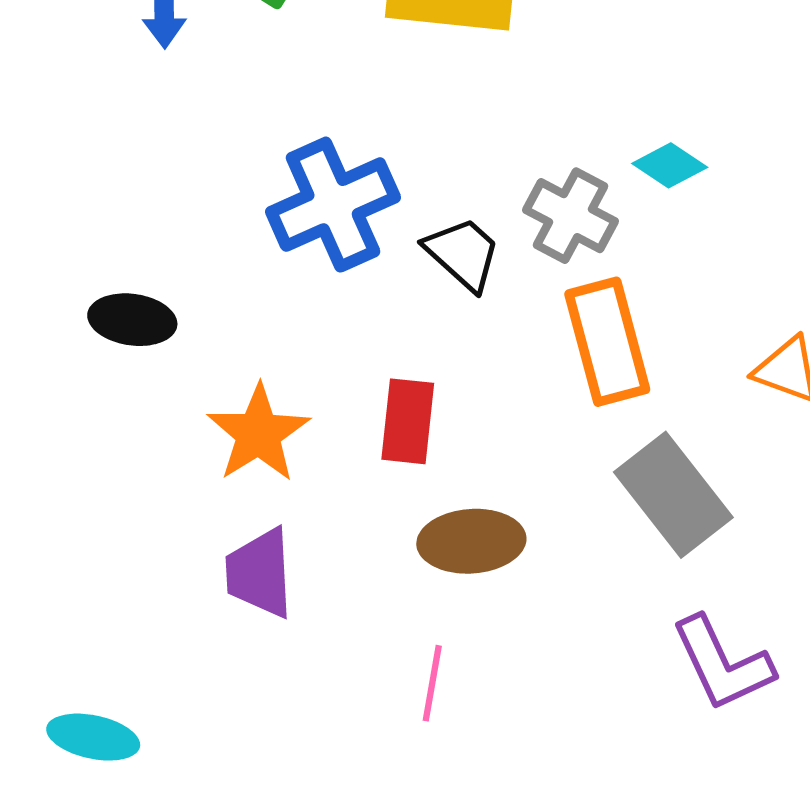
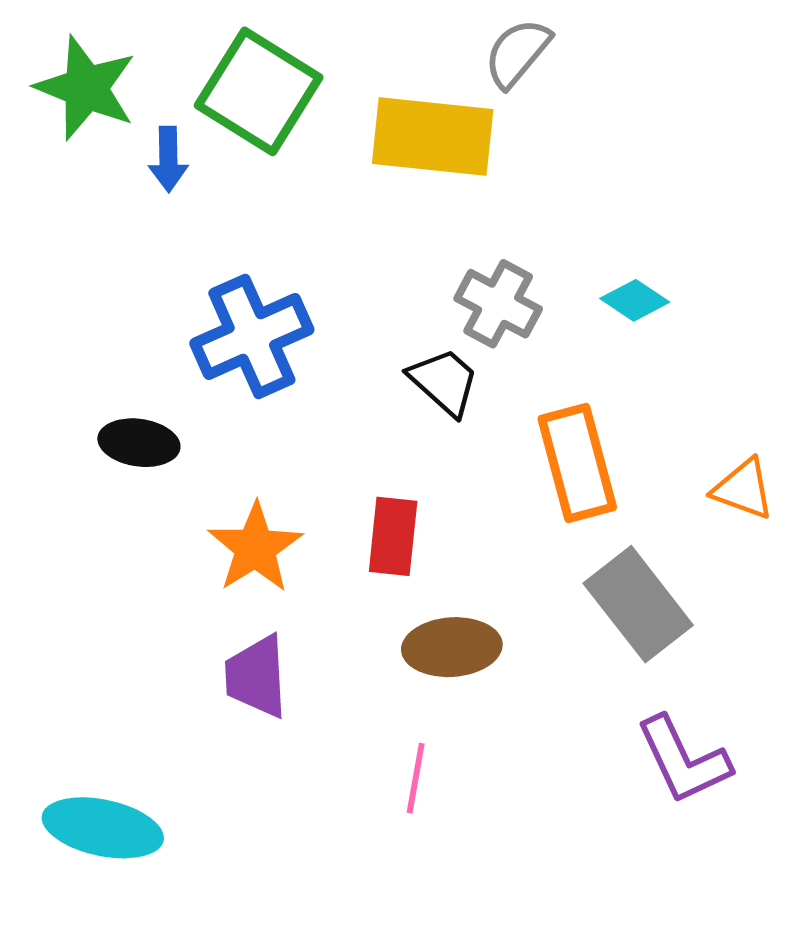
blue cross: (333, 205) -> (252, 336), moved
gray cross: (571, 216) -> (498, 304), moved
cyan ellipse: (93, 737) -> (103, 828), size x1.4

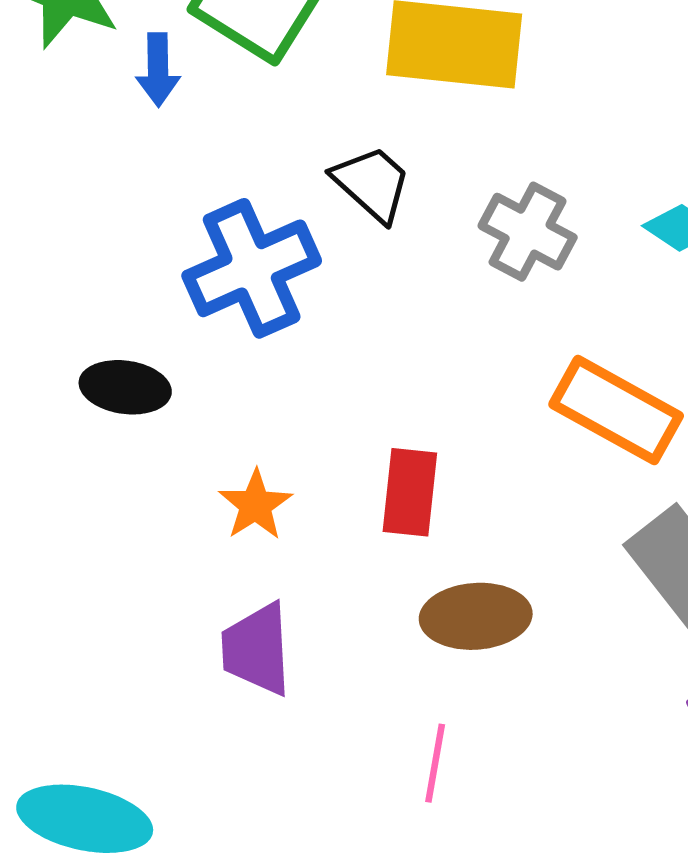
black trapezoid: (444, 382) -> (372, 184), moved
orange rectangle: (577, 463) -> (616, 410), turned -46
orange star: (255, 548) -> (255, 505), size x0.7

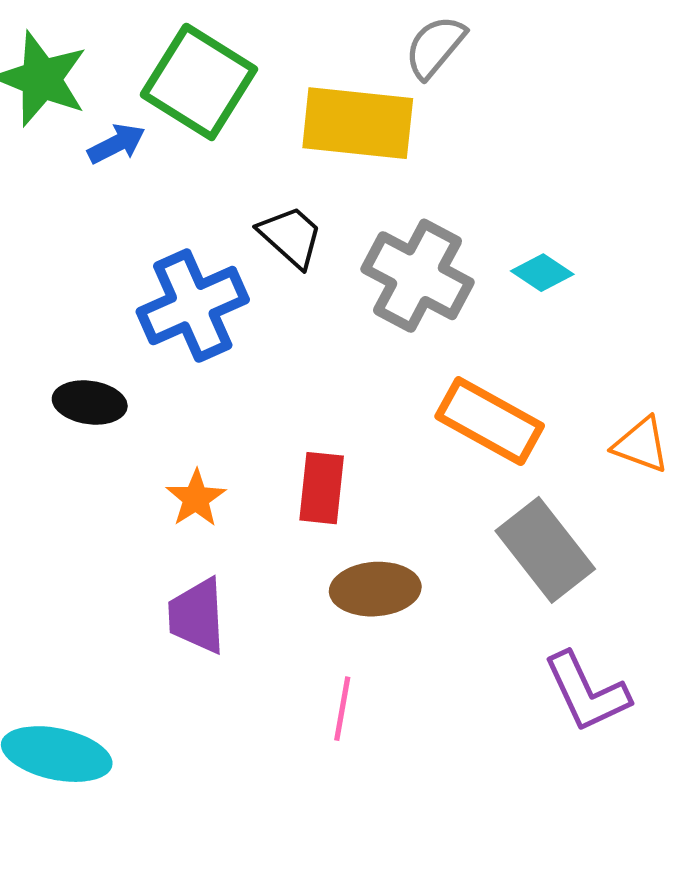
blue arrow: (158, 70) -> (116, 144), turned -116
gray cross: (528, 232) -> (417, 276), size x1.4

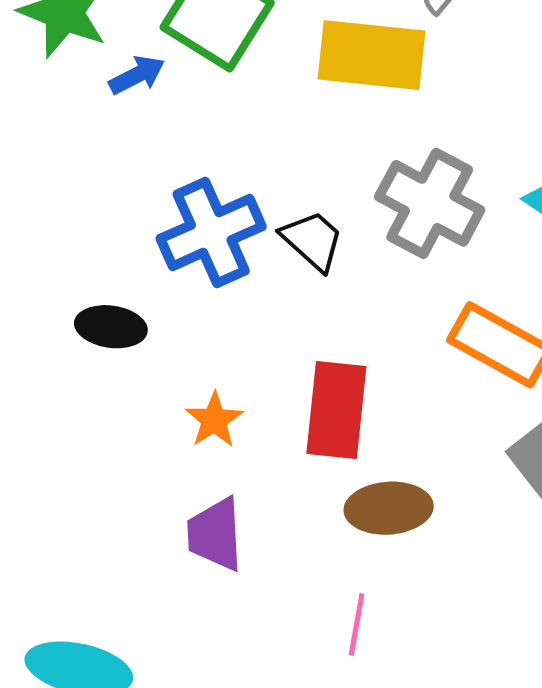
black trapezoid: (291, 237) -> (312, 241), moved
red rectangle: (322, 488) -> (336, 410), size x1.4

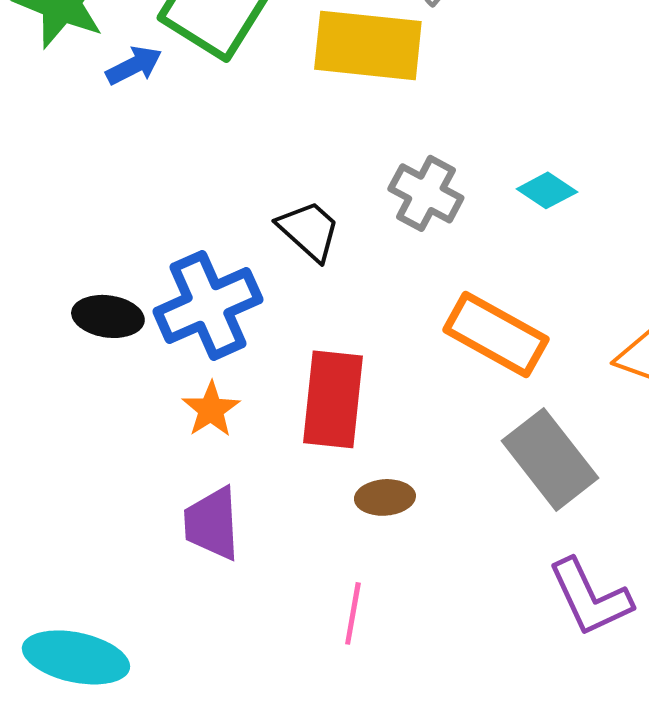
gray cross: (430, 203) -> (426, 193), size x0.7
blue cross: (211, 232) -> (208, 305), moved
brown ellipse: (389, 508) -> (385, 497), size x0.7

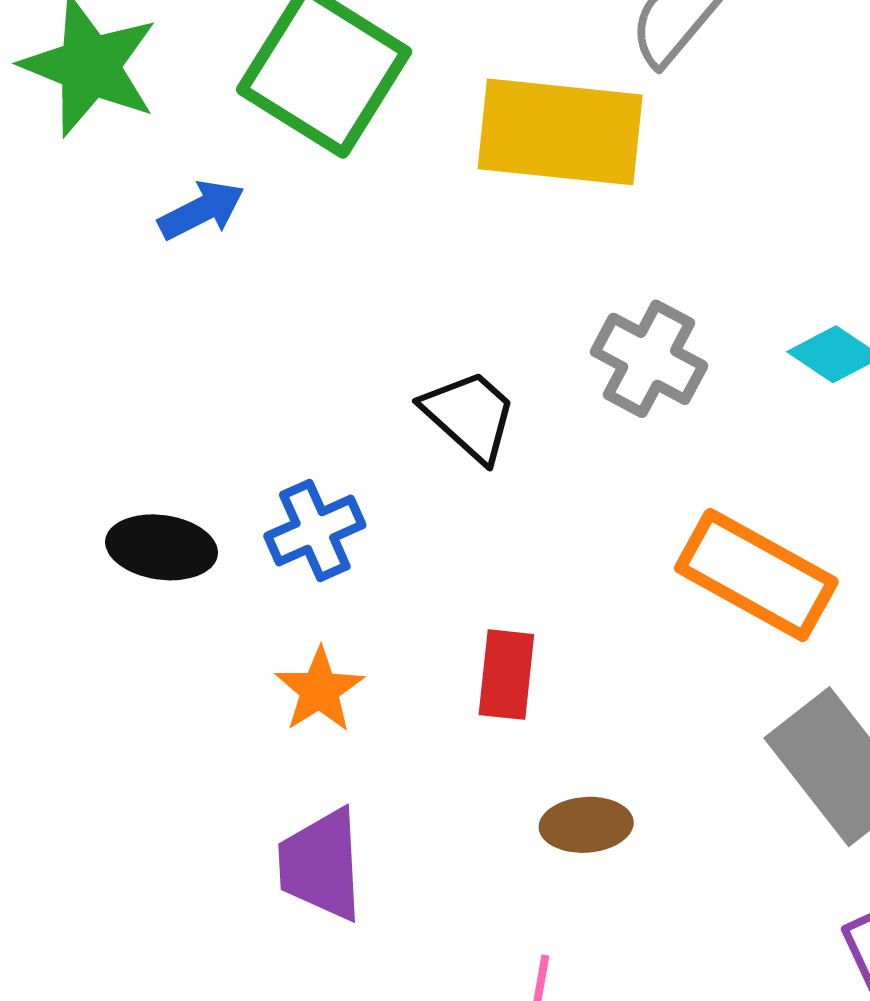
blue arrow: (134, 65) -> (201, 210), moved
blue cross: (208, 305) -> (315, 530), size x0.6
red rectangle: (333, 399) -> (506, 675), size x0.6

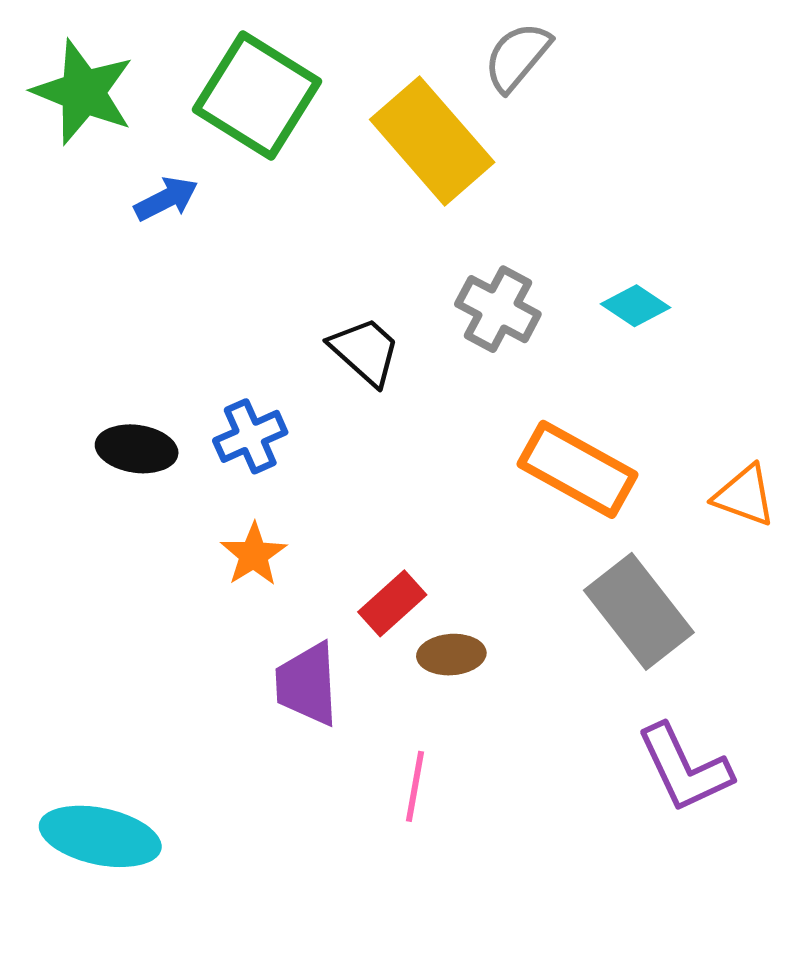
yellow rectangle: (560, 132) -> (432, 141), turned 43
red rectangle: (506, 675) -> (392, 603), moved, turned 42
purple trapezoid: (321, 865) -> (307, 684), moved

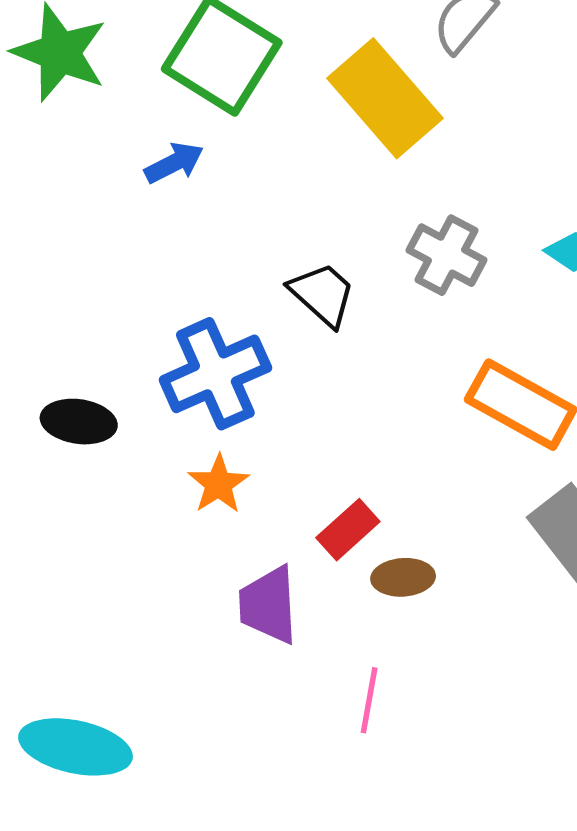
blue arrow: (166, 199) -> (174, 163), moved
blue cross: (250, 436) -> (215, 374), size x1.6
black ellipse: (137, 449) -> (79, 422), moved

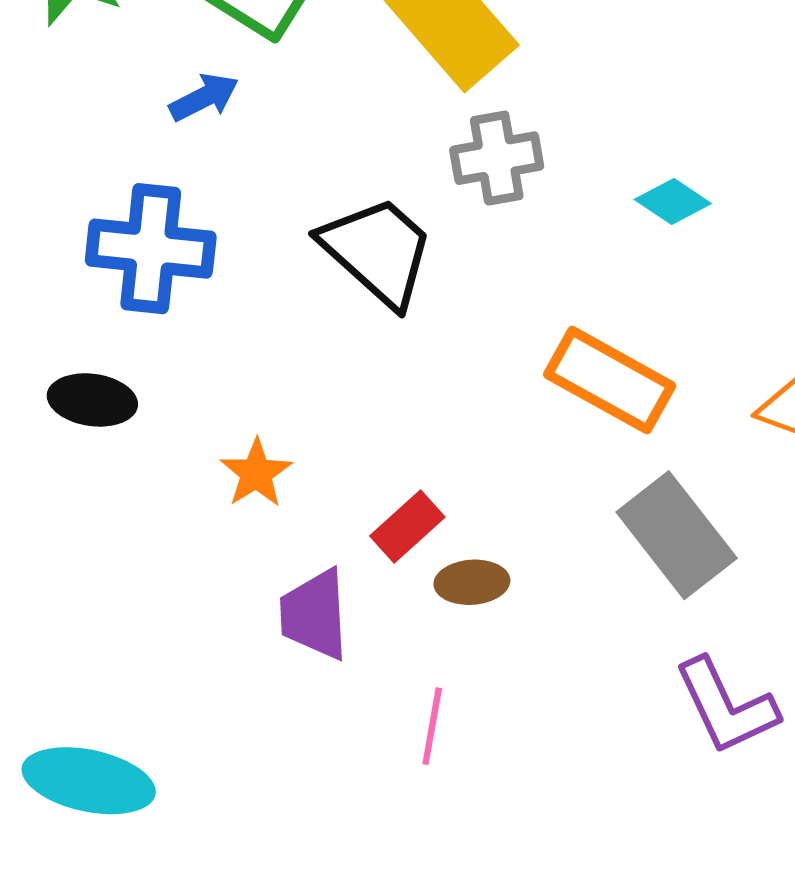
gray cross: (446, 255) -> (497, 158), moved, turned -38
black trapezoid: (322, 294) -> (378, 251), size x1.5
blue cross: (215, 374) -> (151, 249), moved, turned 30

